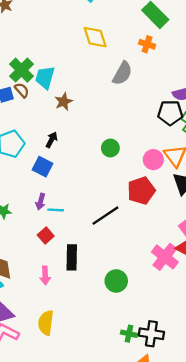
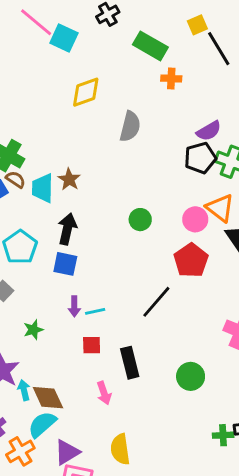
yellow diamond: (95, 37) -> (86, 92), turned -76
orange cross: (147, 44) -> (171, 78), moved
cyan trapezoid: (45, 77) -> (43, 188), moved
black arrow: (52, 140) -> (67, 229), size x1.5
red square: (46, 235) -> (92, 345), turned -35

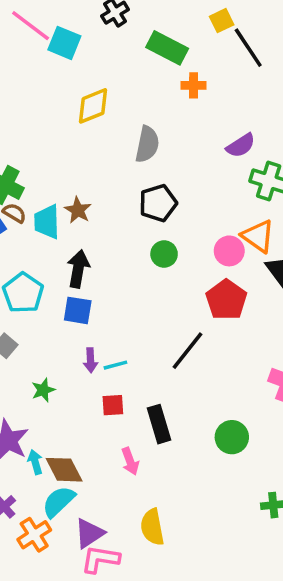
black pentagon: (200, 158) -> (158, 203), moved

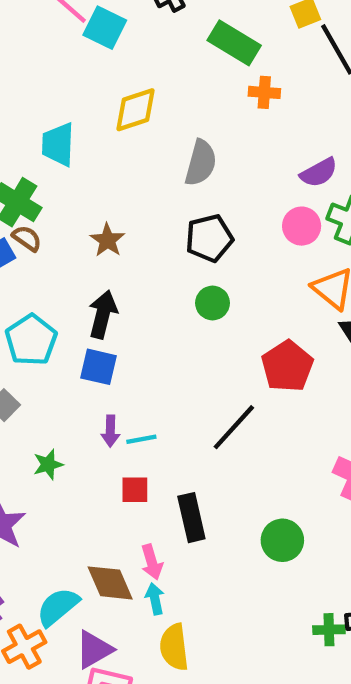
cyan trapezoid: (47, 222) -> (58, 144), moved
pink circle: (229, 251) -> (302, 226), moved
cyan arrow: (35, 462) -> (155, 599), moved
brown diamond: (64, 470) -> (110, 583), moved

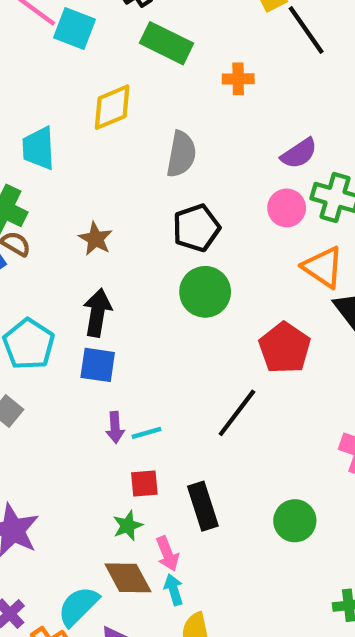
green rectangle: (234, 43) -> (167, 43), moved
green circle: (213, 303) -> (205, 292), size x1.5
green star: (48, 464) -> (128, 526), moved

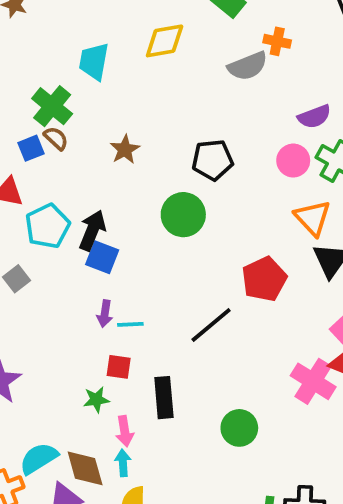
gray semicircle: (181, 154) -> (248, 66), moved, turned 45
green circle: (205, 292) -> (183, 215), moved
black arrow: (97, 313) -> (92, 230), moved
brown diamond: (128, 578) -> (85, 468), moved

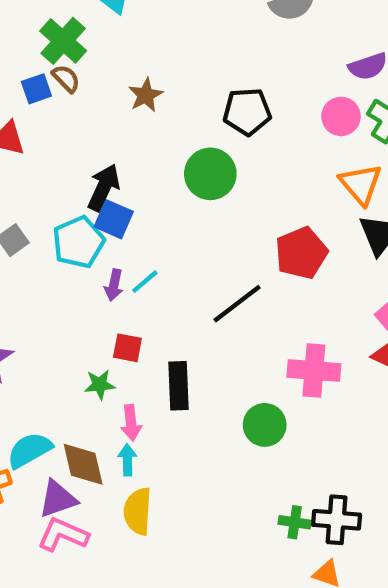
cyan pentagon: (47, 226) -> (79, 242), moved
cyan line: (130, 324) -> (145, 282), moved, turned -40
pink cross: (313, 381) -> (314, 371), moved, turned -30

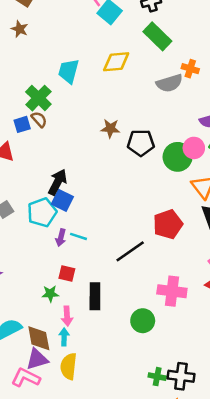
brown star: (146, 95) -> (110, 128), moved, turned 30
green circle: (210, 174) -> (178, 157), moved
cyan line: (145, 282) -> (79, 236), turned 56
purple triangle: (58, 499) -> (37, 359), moved

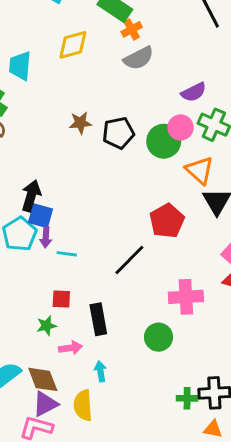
orange cross: (190, 69) -> (132, 29), moved, turned -35
purple arrow: (61, 238) -> (46, 237), moved
pink arrow: (67, 316) -> (71, 348), turned -84
cyan arrow: (64, 337) -> (100, 371), moved

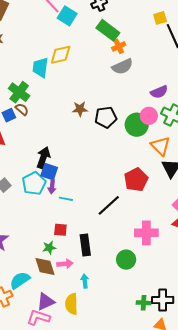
yellow diamond: (73, 45) -> (61, 55), moved
brown diamond: (43, 379) -> (45, 267), moved

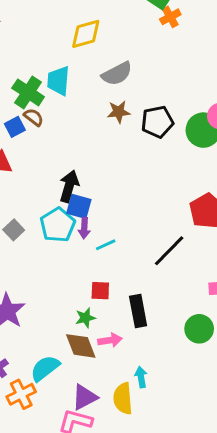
gray semicircle: (122, 66) -> (117, 74), moved
cyan trapezoid: (40, 67) -> (58, 81), moved
cyan line: (66, 199) -> (106, 245), turned -32
cyan arrow: (85, 281) -> (141, 377), moved

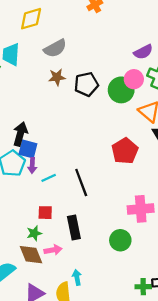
black line: (169, 251) -> (81, 183), moved, turned -64

